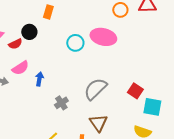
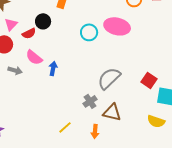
pink semicircle: (20, 68) -> (34, 57), turned 72
gray cross: (61, 103) -> (90, 101), moved
brown triangle: (98, 123) -> (112, 112), turned -42

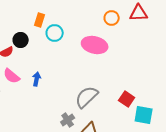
cyan circle: (89, 32) -> (55, 33), moved
blue arrow: (53, 68) -> (37, 79), moved

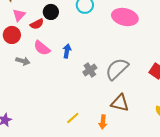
gray cross: (68, 120) -> (90, 70), moved

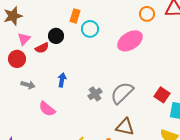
pink ellipse: (125, 17) -> (130, 41), turned -45
pink semicircle: (42, 48) -> (47, 109), moved
blue arrow: (67, 51) -> (62, 80), moved

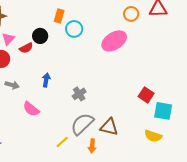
gray semicircle: (122, 93) -> (82, 124), moved

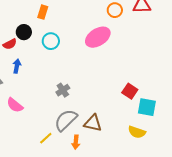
cyan circle: (74, 29) -> (51, 41), moved
blue arrow: (46, 80) -> (17, 66), moved

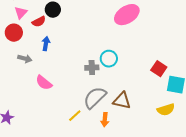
cyan circle: (51, 41) -> (109, 59), moved
gray cross: (63, 90) -> (92, 68), turned 32
yellow semicircle: (137, 132) -> (166, 110), turned -36

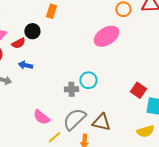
blue arrow: (46, 44) -> (25, 65), turned -88
pink semicircle: (44, 83) -> (41, 117), moved

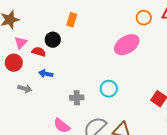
red semicircle: (18, 43) -> (39, 52), turned -136
gray cross: (71, 89) -> (77, 98), moved

